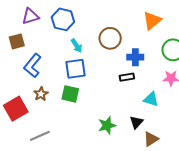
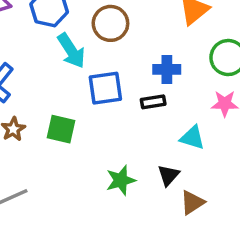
brown circle: (110, 38) -> (110, 23), moved
cyan arrow: (77, 46) -> (71, 51), size x1.5
blue square: (76, 69) -> (105, 88), moved

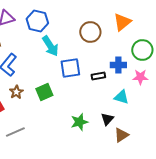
brown circle: (110, 23) -> (90, 32), moved
blue cross: (167, 69) -> (118, 65), moved
green square: (61, 129) -> (44, 92), turned -36

